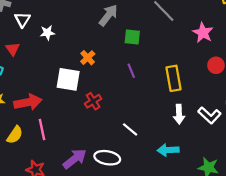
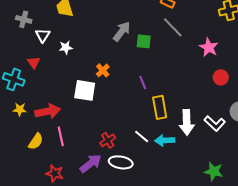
green square: (132, 37) -> (144, 41), moved
yellow rectangle: (174, 78) -> (160, 107), moved
red cross: (93, 101) -> (108, 140), moved
white arrow: (179, 114) -> (187, 122), size x1.4
cyan arrow: (168, 150) -> (165, 140), moved

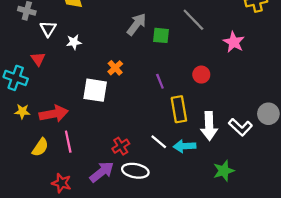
red circle: (221, 77) -> (201, 75), moved
green star: (214, 171) -> (224, 171), moved, turned -30

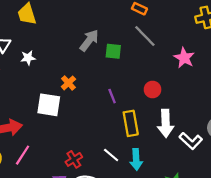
white arrow: (209, 126) -> (166, 123), moved
pink line: (68, 142) -> (23, 155), turned 45
cyan arrow: (185, 146) -> (136, 159), turned -90

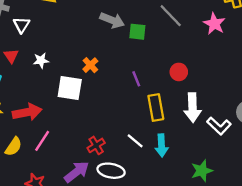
gray arrow: (89, 40) -> (112, 20), turned 75
white star: (28, 58) -> (41, 60), moved
pink star: (184, 58) -> (214, 24), moved

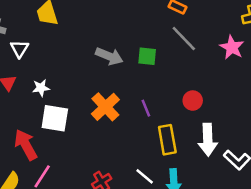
gray arrow: (112, 20) -> (109, 56), moved
orange cross: (90, 65) -> (105, 107), moved, size x1.6
white square: (70, 88) -> (55, 118), moved
red arrow: (27, 112) -> (26, 145), turned -108

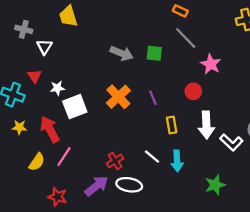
pink star: (232, 47) -> (211, 64), moved
white star: (41, 88) -> (57, 88), moved
white square: (55, 118) -> (75, 107), turned -30
yellow rectangle: (167, 140) -> (172, 125), size x0.7

